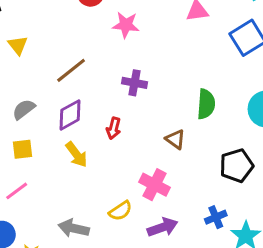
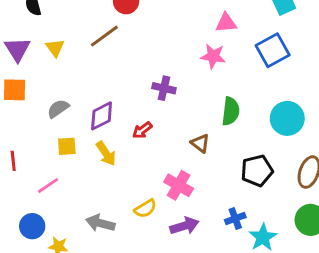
pink star: (126, 25) -> (213, 56), moved
brown line: (71, 70) -> (104, 36), moved
red arrow: (114, 128) -> (142, 130), turned 36
yellow square: (22, 149) -> (67, 146), moved

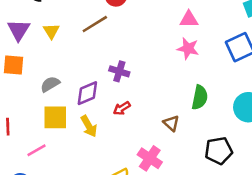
pink triangle: (226, 23) -> (189, 19), moved
purple cross: (164, 88) -> (119, 71), moved
yellow square: (67, 146) -> (55, 117), size x1.5

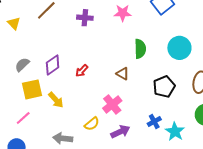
purple cross: (119, 71) -> (85, 18), moved
yellow arrow: (89, 126) -> (56, 100), moved
pink cross: (150, 158) -> (112, 105), turned 30

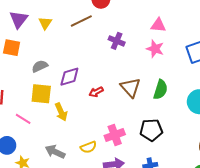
brown triangle: (123, 74) -> (130, 87), moved, size x1.5
black pentagon: (164, 87) -> (151, 130), moved
pink line: (23, 118) -> (23, 119), turned 56

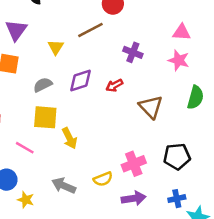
yellow triangle: (45, 23) -> (56, 47), moved
purple diamond: (69, 77) -> (80, 80), moved
green semicircle: (160, 90) -> (195, 97), moved
red arrow: (96, 92) -> (114, 85), moved

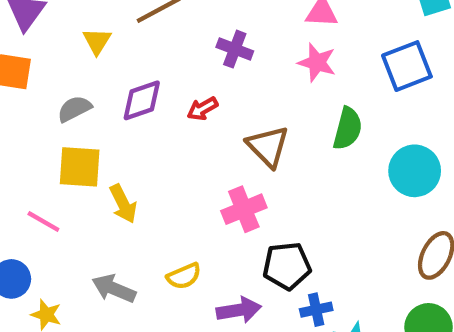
black pentagon: (177, 157) -> (287, 266), moved
pink cross: (134, 164) -> (244, 209), moved

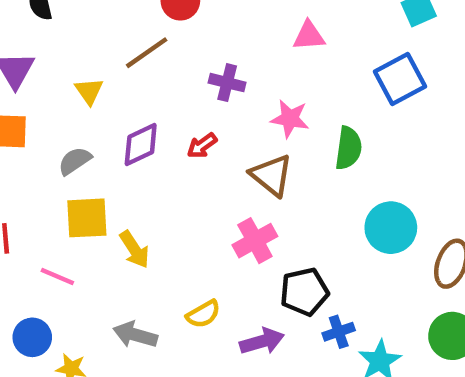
pink star: (317, 63) -> (290, 119), moved
cyan circle: (415, 171) -> (391, 228), moved

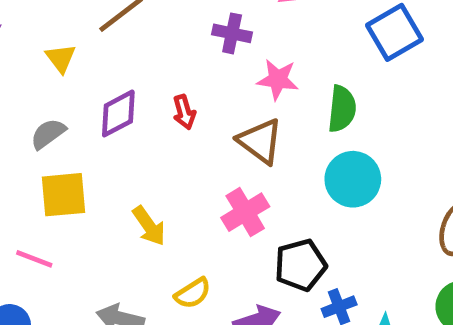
purple cross: (227, 83) -> (232, 33), moved
red arrow: (202, 146) -> (184, 112), turned -68
cyan circle: (391, 228) -> (353, 179), moved
yellow arrow: (134, 249) -> (149, 226), moved

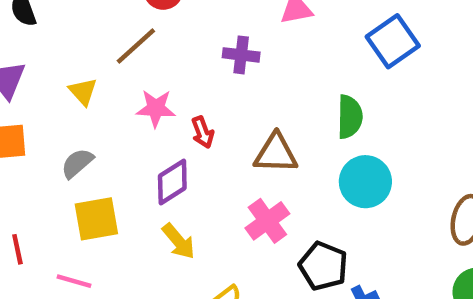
pink star: (278, 80) -> (156, 108), moved
purple diamond: (118, 113) -> (172, 182), moved
brown triangle: (260, 141) -> (276, 153), turned -30
black pentagon: (300, 265) -> (323, 266), turned -30

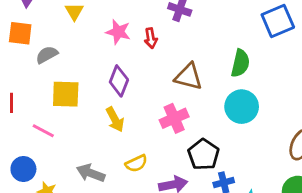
red arrow: (203, 132) -> (151, 38), moved
gray semicircle: (77, 163) -> (47, 55), moved
purple diamond: (172, 182) -> (119, 81), turned -48

